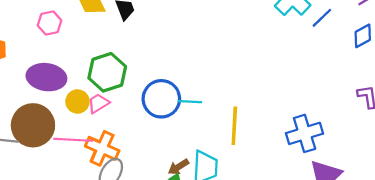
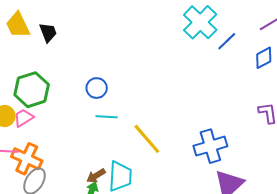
blue circle: (161, 99) -> (97, 88), moved, size x0.6
yellow line: (234, 126) -> (147, 139), turned -44

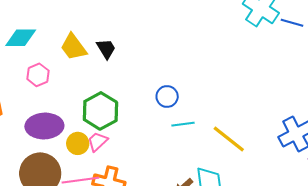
blue line: (227, 41) -> (292, 23), turned 70

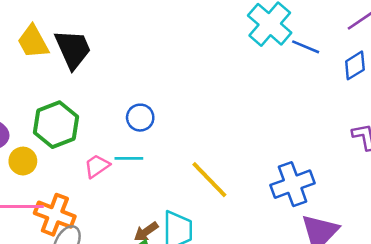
black trapezoid: (106, 49) -> (73, 49), size x1.6
cyan line: (183, 124) -> (129, 158), moved
pink trapezoid: (98, 142) -> (97, 166), moved

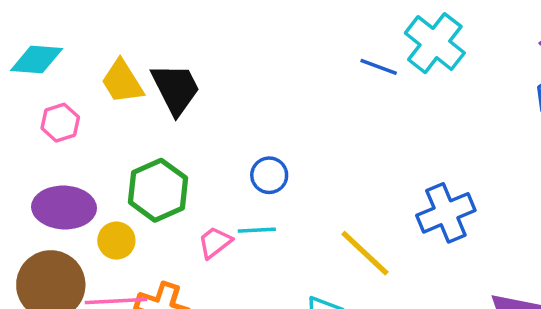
blue line: (306, 47) -> (379, 67), moved
blue cross: (293, 184) -> (446, 213), moved

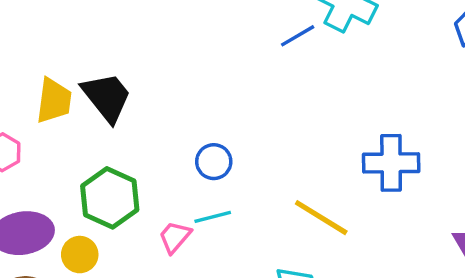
blue line: (379, 67) -> (298, 36), turned -39
yellow trapezoid: (122, 82) -> (54, 101), turned -129
blue cross: (446, 213) -> (391, 163), turned 34

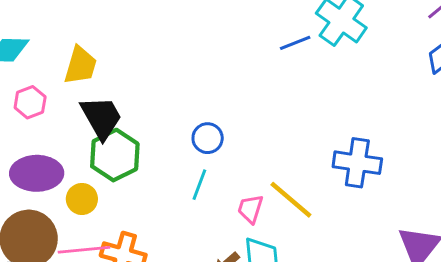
black trapezoid: (107, 97) -> (101, 117), moved
cyan line: (213, 217) -> (199, 185), turned -64
pink trapezoid: (175, 237) -> (250, 209), moved, turned -32

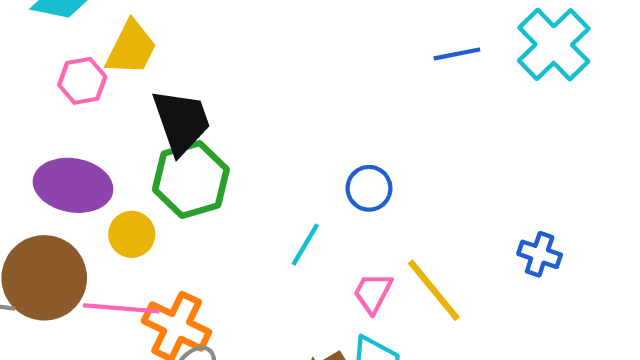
blue line: (295, 43) -> (457, 54), moved
yellow trapezoid: (81, 65) -> (131, 48), moved
blue circle: (208, 138) -> (369, 188), moved
blue cross: (357, 163) -> (540, 254), size x0.6

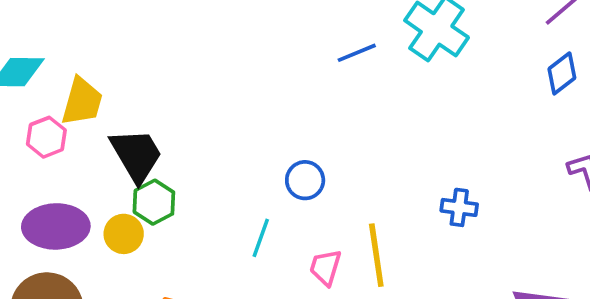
green hexagon: (191, 180) -> (154, 202), size x0.7
yellow circle: (132, 234) -> (124, 234), moved
yellow line: (434, 290) -> (376, 255), turned 42

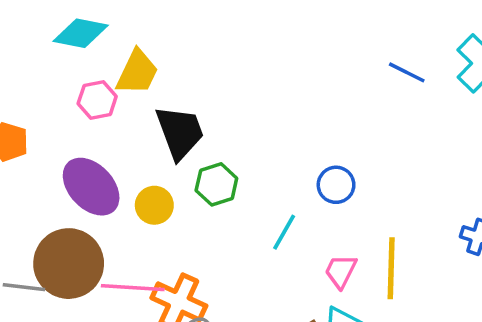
blue line: (357, 53) -> (407, 72), turned 39
green hexagon: (154, 202) -> (216, 184), moved
purple ellipse: (56, 226) -> (91, 187), turned 38

